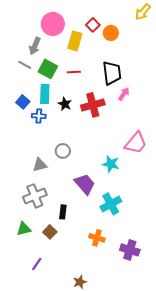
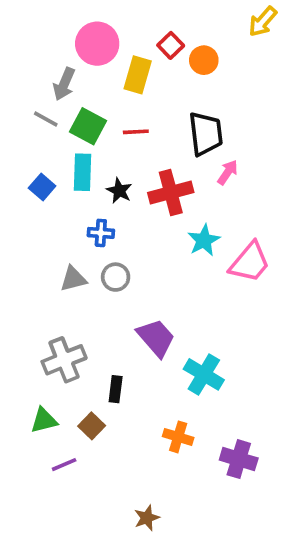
blue cross: (39, 116) -> (101, 233), moved
cyan star: (111, 164) -> (204, 240), moved, turned 30
gray triangle: (40, 165) -> (73, 279), moved
cyan cross: (111, 204) -> (204, 374), turned -30
purple line: (37, 264) -> (64, 465), moved, turned 32

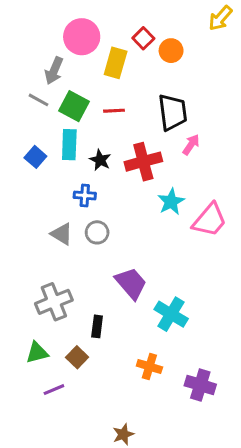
gray triangle: (73, 279) -> (62, 234), turned 45

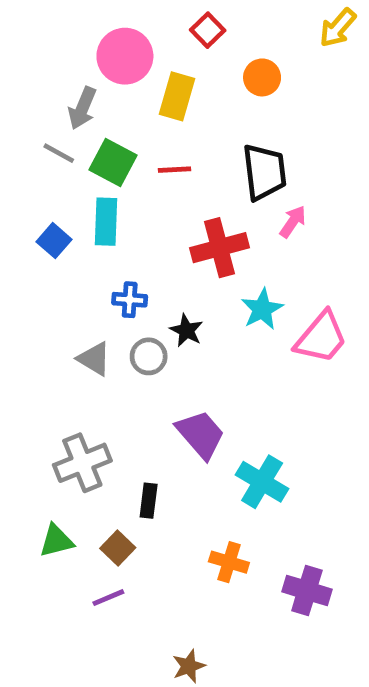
red square: (143, 38) -> (208, 30), moved
black star: (100, 160) -> (186, 330), moved
purple line: (54, 390) -> (108, 598), moved

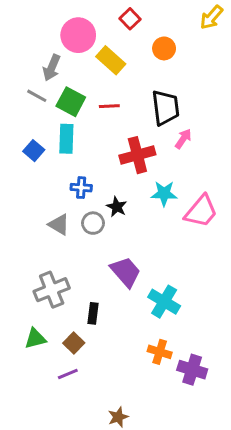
yellow rectangle: (177, 96) -> (111, 60), turned -64
cyan star: (262, 309) -> (164, 193), turned 30
orange cross: (229, 562) -> (160, 352), moved

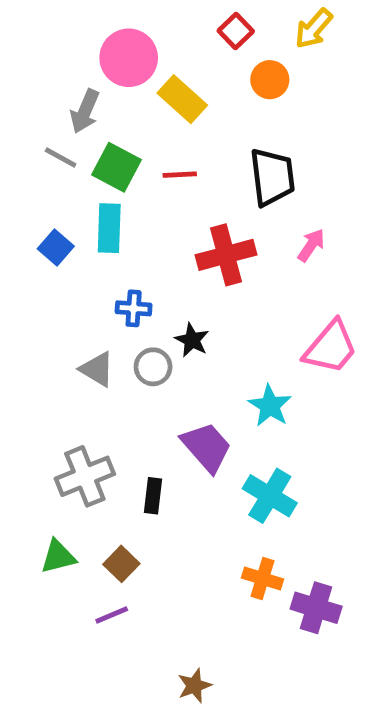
yellow arrow: (211, 17) -> (314, 29), moved
red square: (130, 19) -> (236, 31), moved
pink arrow: (183, 139) -> (311, 245), moved
cyan star: (164, 193) -> (270, 406), moved, turned 30
black rectangle: (93, 313) -> (153, 496), moved

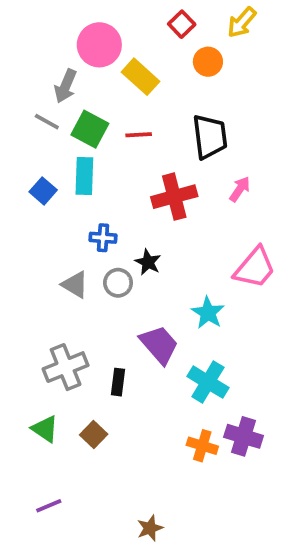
green triangle: (58, 557) -> (45, 429), turned 48
purple cross: (316, 608) -> (244, 436), moved
purple line: (112, 615) -> (49, 506), moved

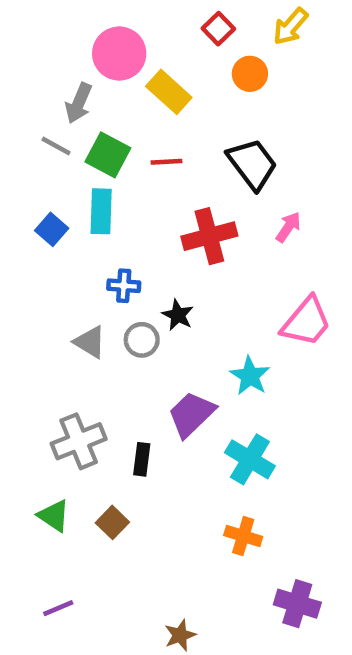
black trapezoid: (210, 137) -> (252, 164), turned -30
purple trapezoid: (159, 345) -> (191, 414), turned -93
purple cross: (244, 436) -> (297, 604), moved

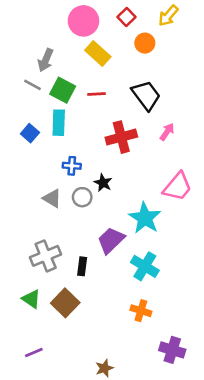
pink circle: (119, 54) -> (83, 21), moved
cyan star: (250, 376) -> (145, 218), size x1.4
brown square: (112, 522) -> (65, 303), size x1.5

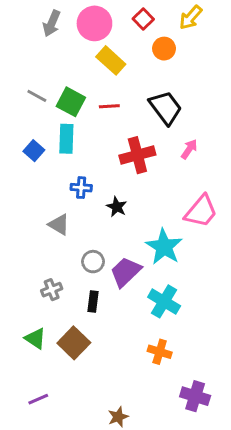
gray arrow: (46, 60) -> (52, 23), moved
gray circle: (82, 197) -> (93, 262), moved
gray cross: (46, 256) -> (52, 290), size x0.6

